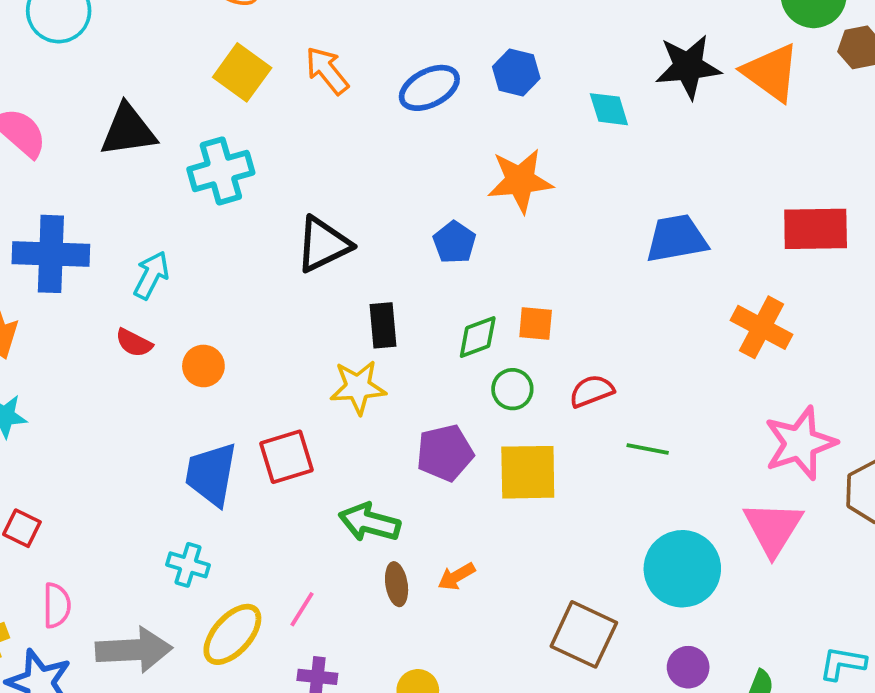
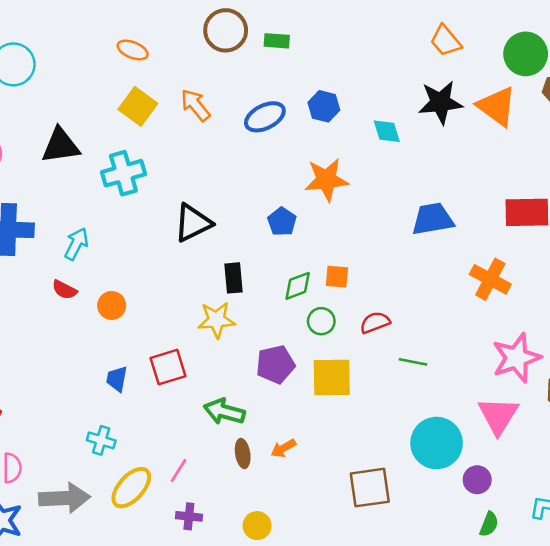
blue trapezoid: (211, 474) -> (117, 379), size x0.6
brown square: (584, 634) -> (370, 488), turned -33
purple circle: (688, 667) -> (477, 480), moved

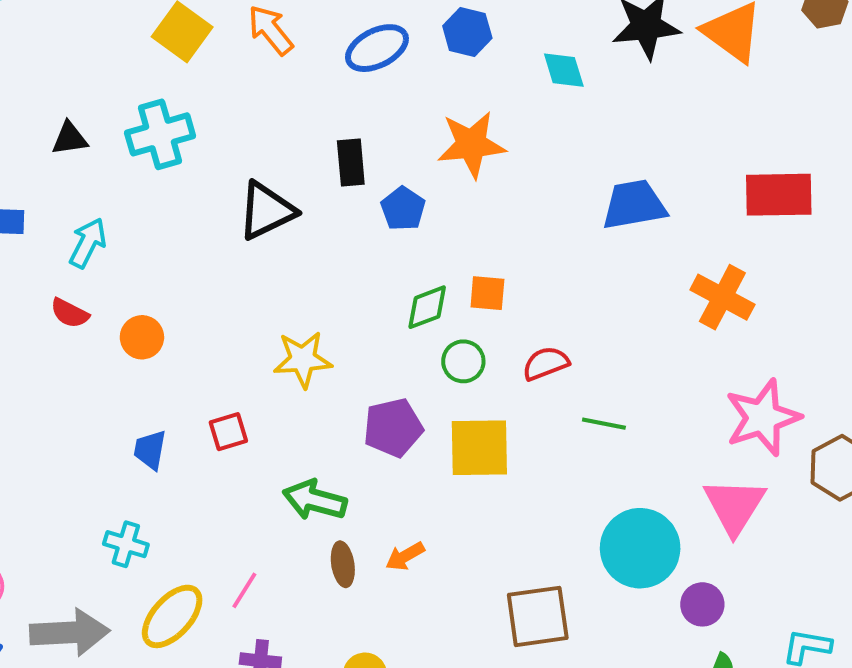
black triangle: (61, 146) -> (70, 138), moved, size x0.6
black rectangle: (233, 278) -> (351, 163), moved
red square: (168, 367) -> (228, 432), size x0.7

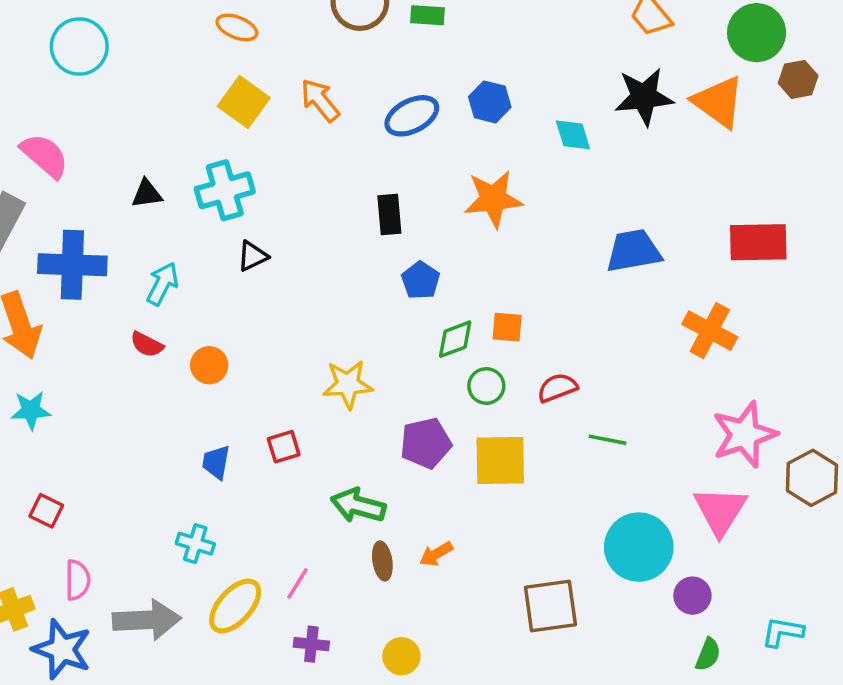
blue pentagon: (403, 209) -> (420, 280), moved
black triangle: (266, 211) -> (252, 256), moved, size x0.6

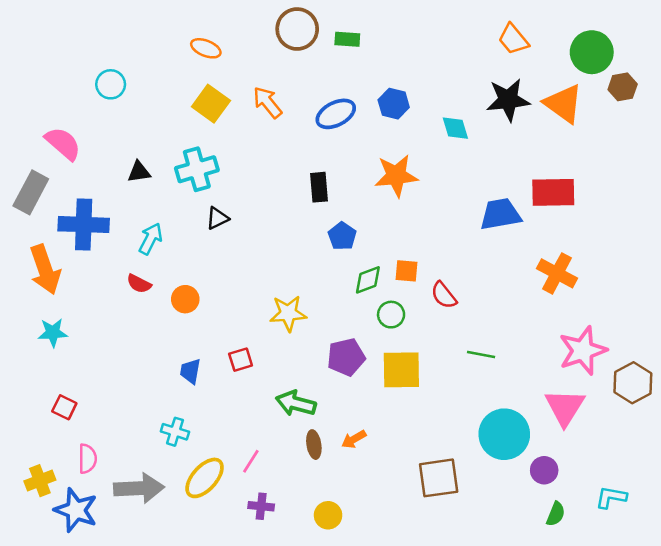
cyan circle: (79, 47) -> (111, 84), moved, size x0.7
red rectangle: (758, 242) -> (553, 192), moved
red semicircle: (557, 388) -> (444, 295), moved, turned -108

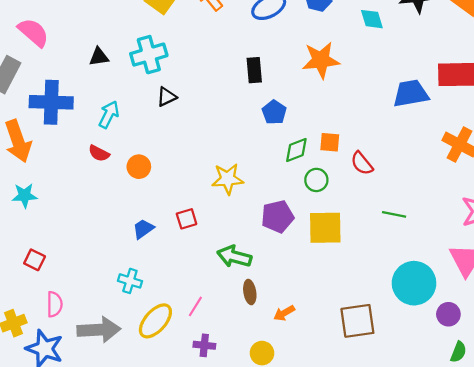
blue trapezoid: (190, 371) -> (143, 229), turned 45
orange arrow: (354, 439) -> (284, 313), moved

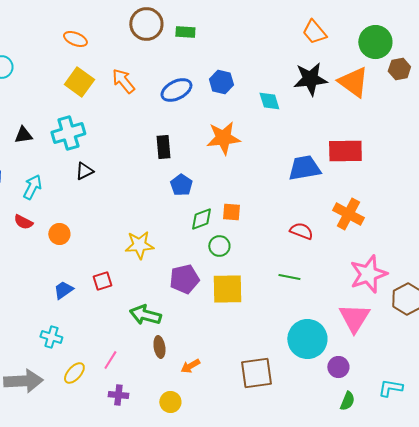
red semicircle: (362, 163) -> (301, 231), moved, turned 150
yellow ellipse: (155, 321) -> (74, 373), size x0.7

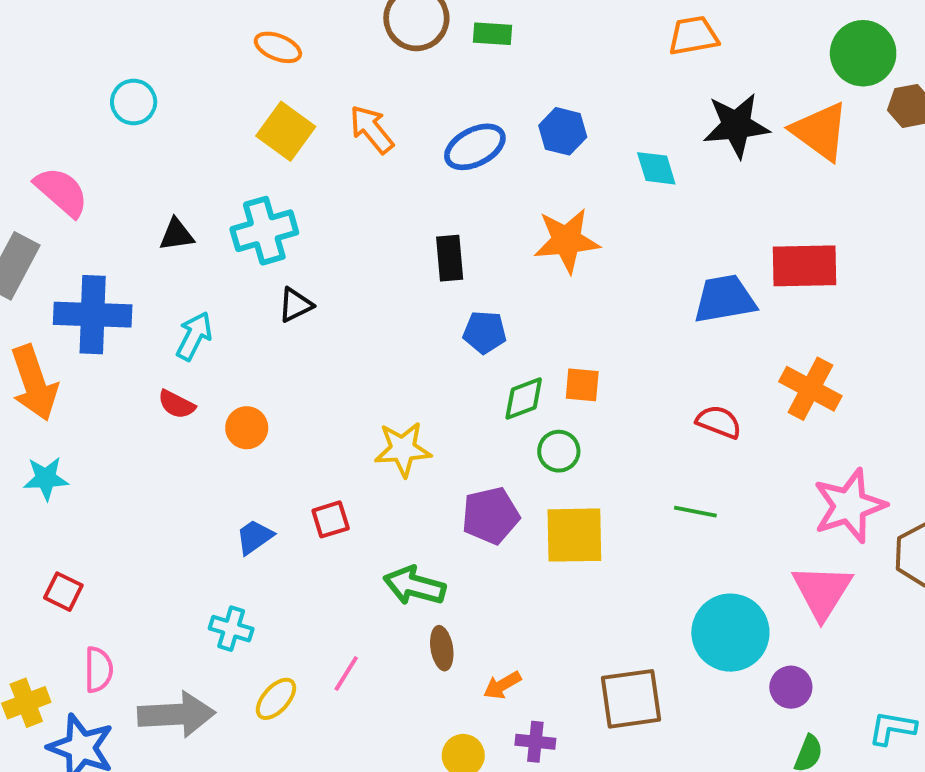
orange trapezoid: (314, 32) -> (693, 36), moved, turned 120
blue pentagon: (181, 185) -> (485, 332), turned -30
purple cross: (118, 395) -> (535, 742), moved

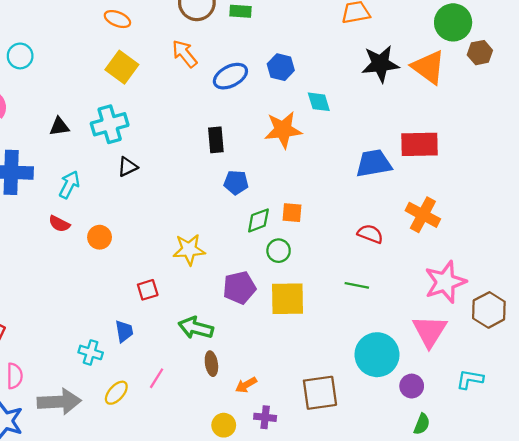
cyan circle: (134, 102) -> (20, 56), moved
orange arrow: (372, 129) -> (185, 54), moved
cyan diamond: (656, 168) -> (319, 102), moved
blue trapezoid: (255, 537) -> (124, 331), moved, turned 115
cyan L-shape: (892, 728) -> (470, 379), moved

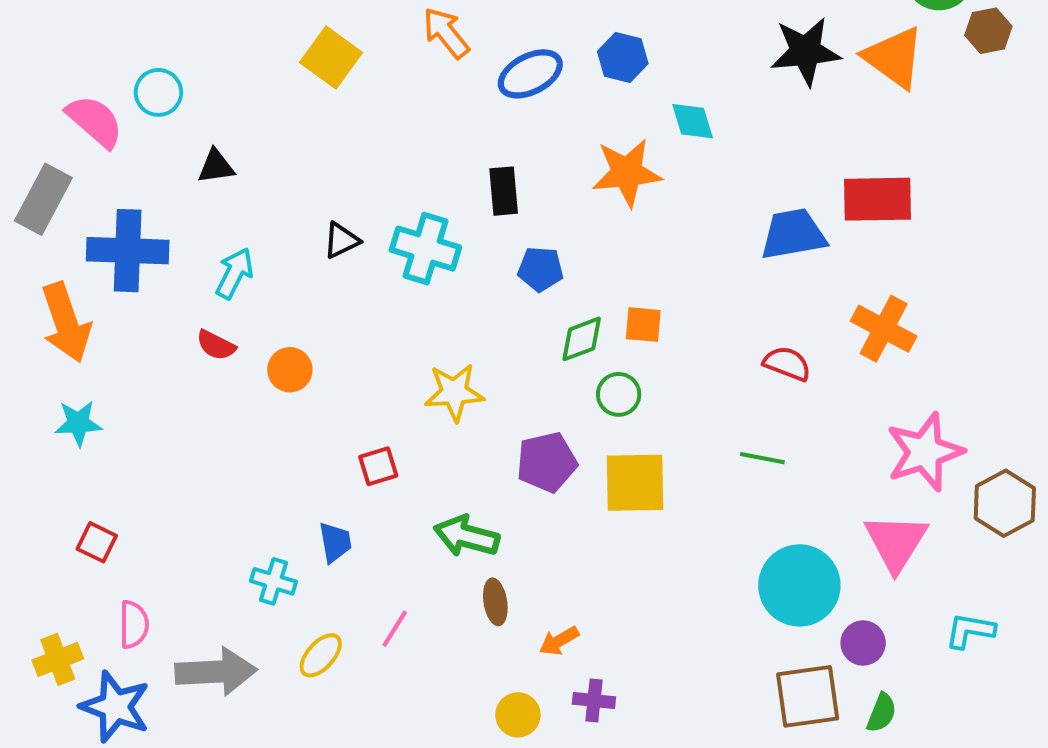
cyan circle: (20, 56) -> (158, 92), moved
cyan cross: (110, 124) -> (425, 249), moved, turned 33
brown square: (320, 393) -> (808, 696), moved

